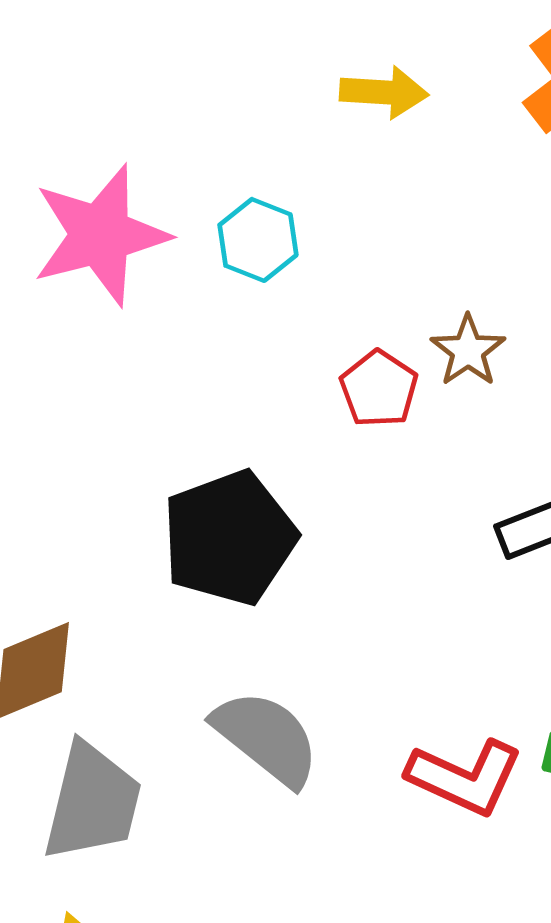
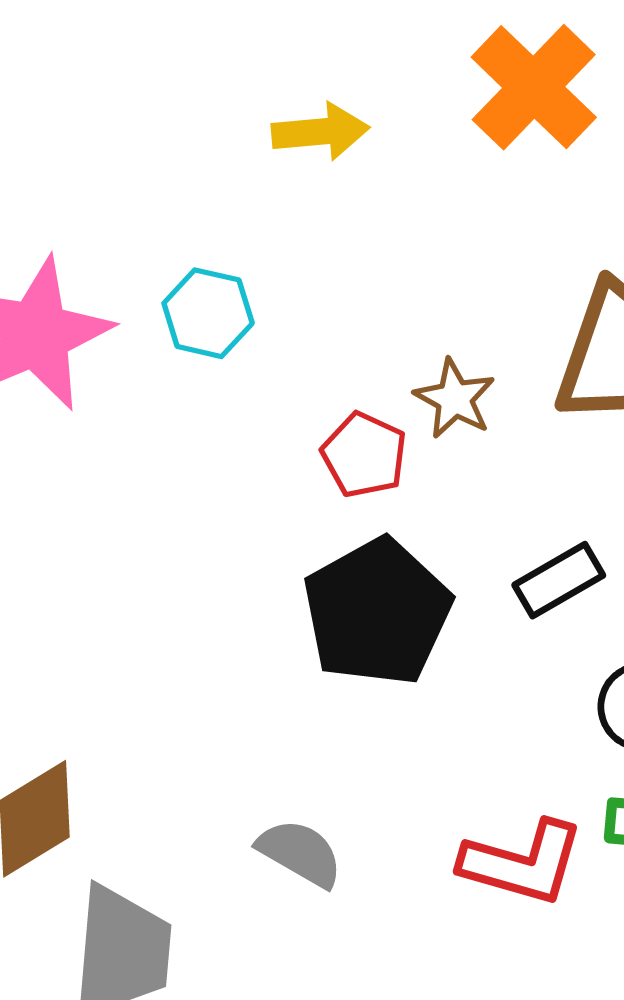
black pentagon: (229, 538) -> (377, 612), moved
gray semicircle: (266, 738) -> (300, 853), size x0.7

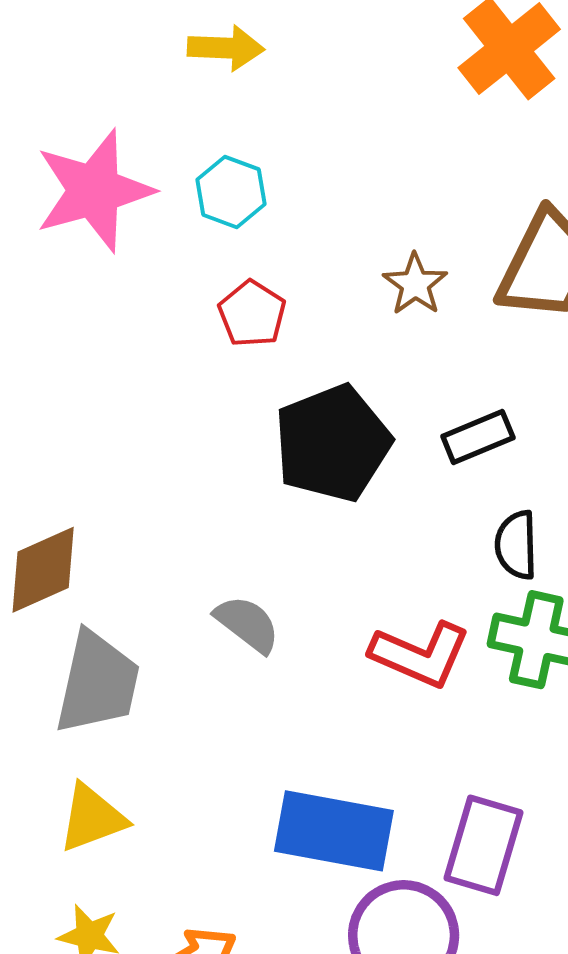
yellow arrow: (320, 132) -> (226, 48), moved
red pentagon: (364, 455) -> (252, 314), moved

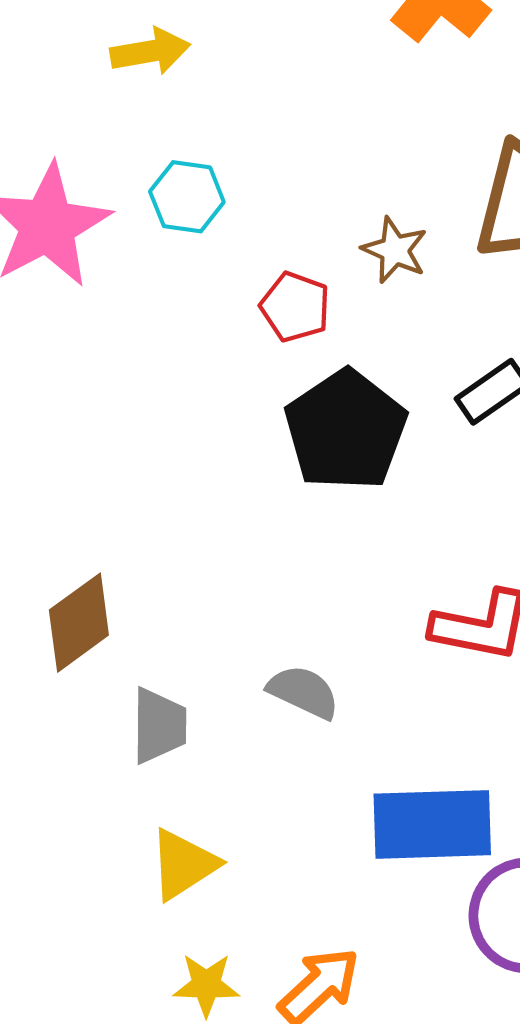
red pentagon: (252, 314) -> (295, 307), moved
gray semicircle: (247, 624) -> (303, 692), moved
gray trapezoid: (97, 683) -> (159, 726), size x0.7

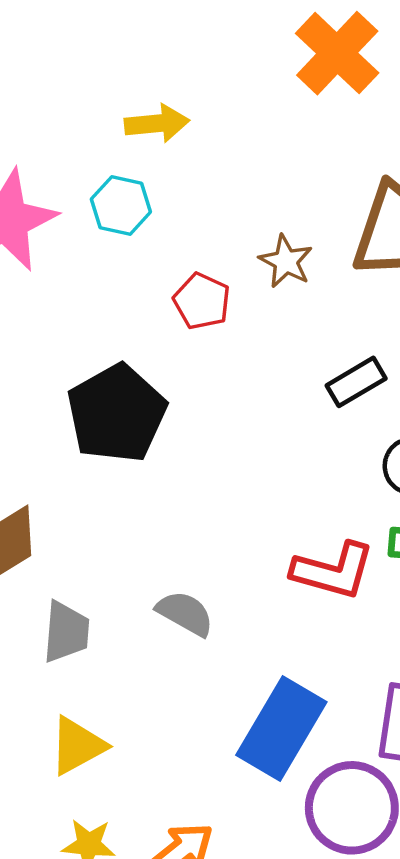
yellow arrow: (150, 51) -> (157, 123), moved
black pentagon: (346, 430) -> (117, 413), moved
blue rectangle: (432, 824) -> (281, 728), turned -62

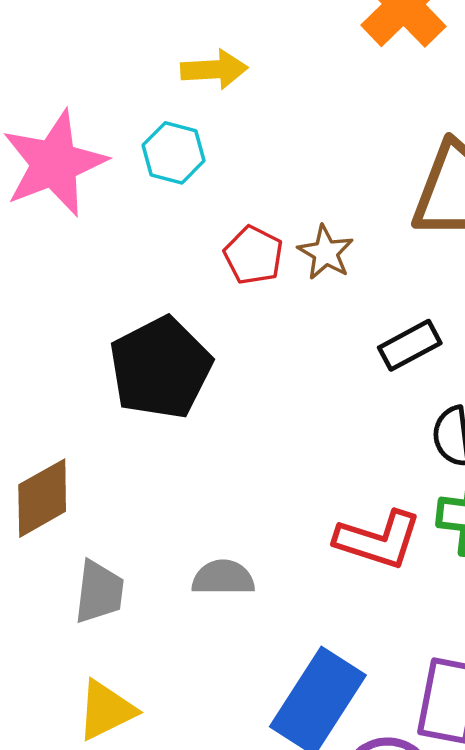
brown star: (286, 261) -> (326, 252), moved
gray semicircle: (185, 613) -> (223, 578), turned -32

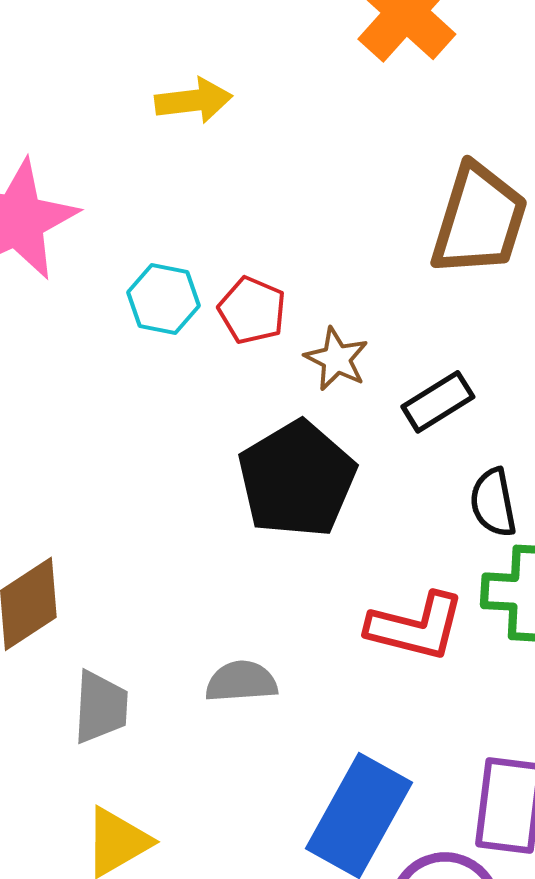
cyan hexagon: (174, 153) -> (164, 299), moved
brown star: (326, 252) -> (336, 359), moved
black pentagon: (161, 368) -> (297, 479), moved

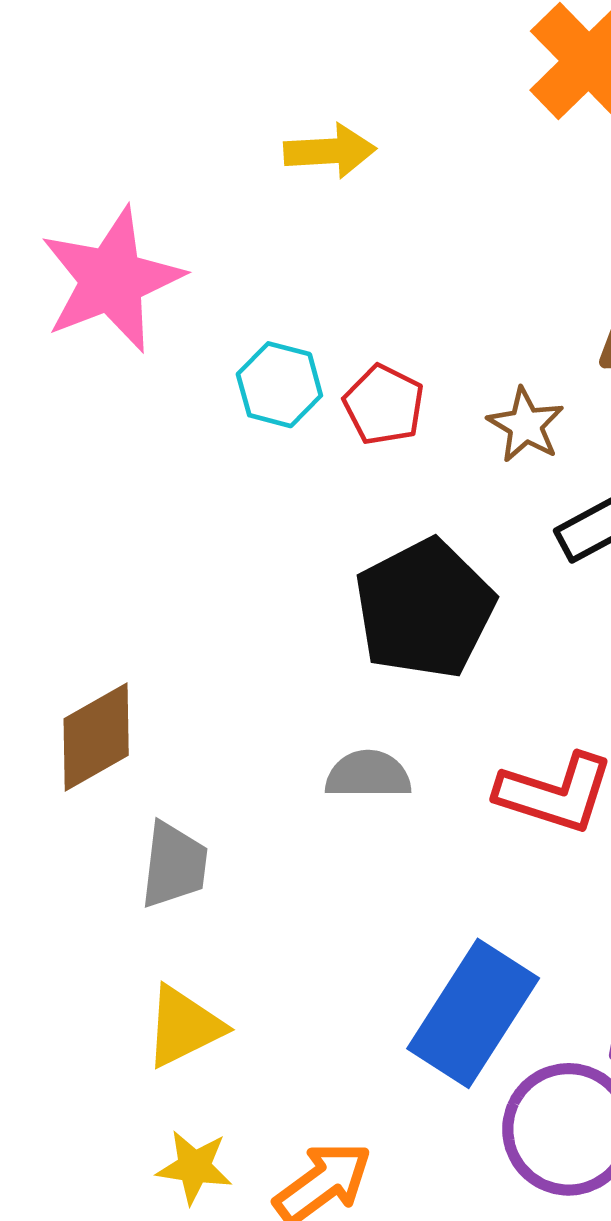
brown star: (336, 359) -> (526, 425), moved
gray semicircle: (241, 682) -> (368, 775), moved

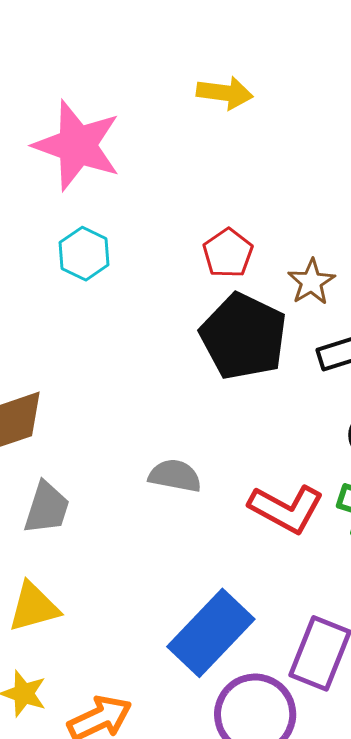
pink star: (112, 280) -> (77, 145), turned 30
cyan hexagon: (279, 385) -> (84, 254), moved
black pentagon: (424, 609) -> (244, 336), moved, turned -30

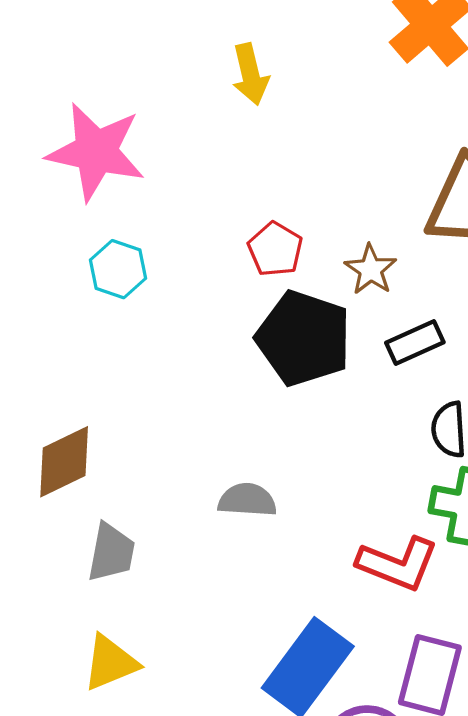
yellow arrow: (225, 93) -> (250, 74), turned 76
red L-shape: (286, 509) -> (398, 564), moved

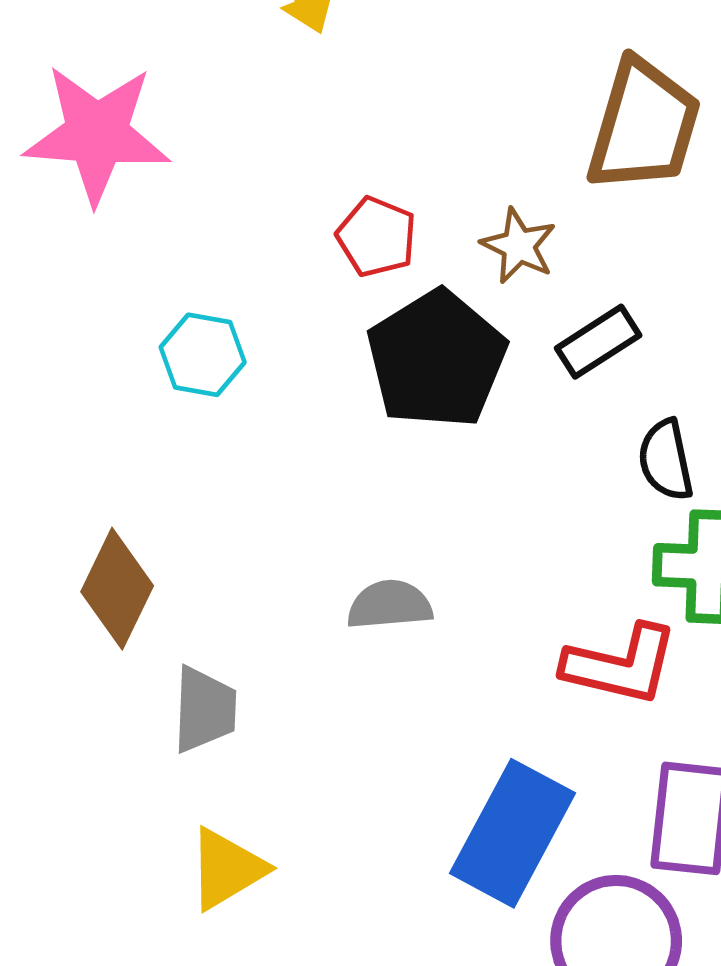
cyan hexagon: (118, 269) -> (203, 355), moved
black pentagon: (304, 338) -> (437, 359), turned 30
brown diamond: (64, 462) -> (117, 589), turned -30

